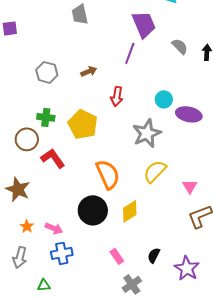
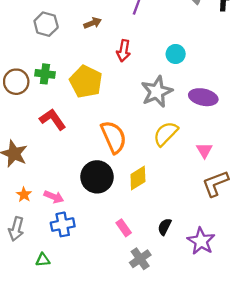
purple ellipse: (189, 114) -> (203, 97), moved
brown circle: (27, 139) -> (16, 82), moved

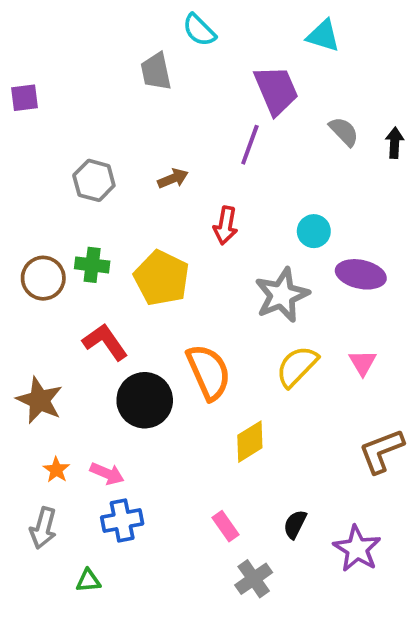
purple ellipse: (203, 97) -> (361, 274), moved
pink triangle: (204, 150) -> (363, 363), moved
black circle: (97, 177) -> (145, 400), moved

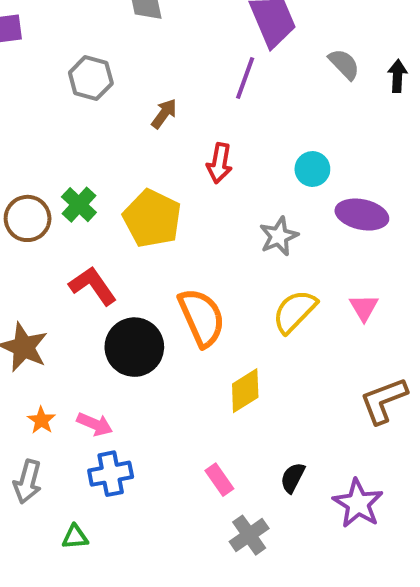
brown arrow: (173, 179) -> (164, 114), turned -32
gray hexagon: (94, 180) -> (91, 78), moved
green cross: (92, 265) -> (79, 205), turned 36
gray star: (282, 295) -> (279, 236), size x0.7

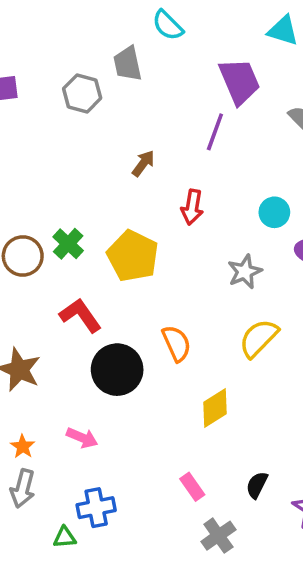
gray hexagon: (91, 78) -> (82, 93), moved
orange semicircle: (202, 317) -> (176, 343), size x0.7
orange star: (41, 420) -> (23, 446), moved
blue cross: (111, 474) -> (96, 508), moved

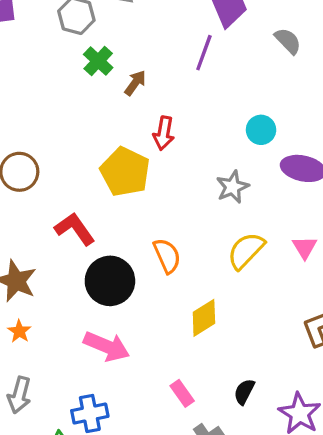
red arrow: (192, 207) -> (164, 133), moved
green cross: (68, 244) -> (98, 61), moved
pink arrow: (82, 438) -> (107, 346), moved, size x1.5
orange star: (23, 446) -> (19, 331), moved

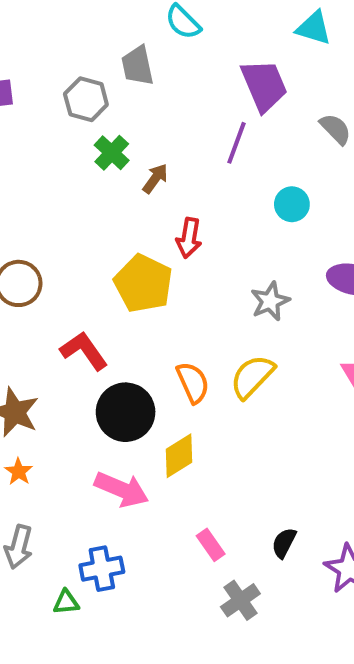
cyan circle: (261, 130) -> (292, 204), moved
yellow semicircle: (246, 251) -> (252, 377), moved
yellow diamond: (204, 318) -> (179, 456), moved

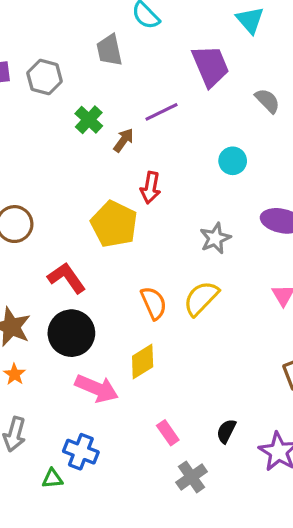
cyan triangle: (314, 28) -> (250, 20), turned 32
gray hexagon: (86, 99) -> (45, 77), moved
purple line: (236, 143) -> (162, 112), moved, turned 44
black circle: (126, 412) -> (71, 333), moved
blue cross: (102, 569) -> (81, 452), turned 32

